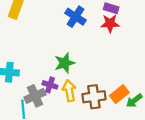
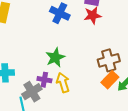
brown cross: (94, 97) -> (109, 60), moved

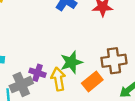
green star: (55, 57) -> (71, 62), moved
orange rectangle: (110, 80) -> (92, 81), moved

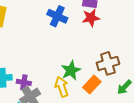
purple cross: (38, 73) -> (24, 82), moved

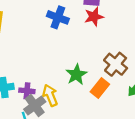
brown cross: (108, 63) -> (116, 64), turned -30
yellow arrow: (62, 87) -> (50, 95), moved

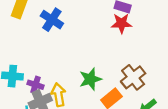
blue cross: (58, 17) -> (52, 20), moved

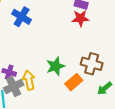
brown cross: (133, 77) -> (92, 64), turned -35

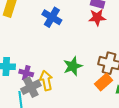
blue cross: (22, 17) -> (52, 17), moved
orange rectangle: (74, 82) -> (104, 82), moved

